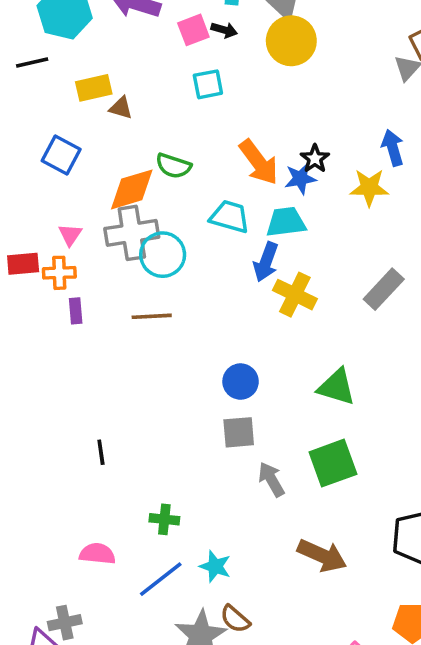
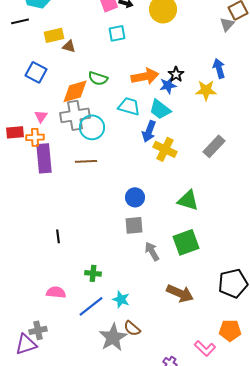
orange arrow: (259, 162) -> (145, 76), turned -64
cyan trapezoid: (286, 222) -> (160, 109), turned -135
purple rectangle: (76, 311) -> (44, 158), size x2.0

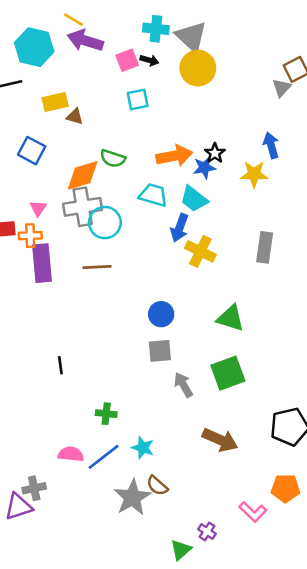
gray rectangle: (214, 146) -> (265, 247), turned -35
pink semicircle: (56, 292) -> (71, 454), moved

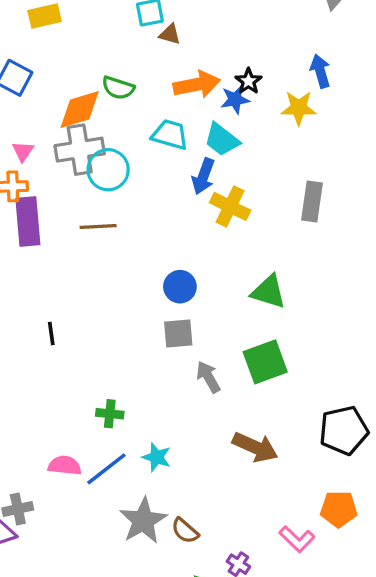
brown triangle: (75, 117) -> (170, 34), moved
black line: (60, 365) -> (51, 333), moved
brown semicircle: (157, 486) -> (185, 531), moved

